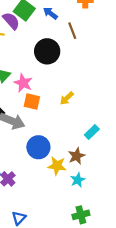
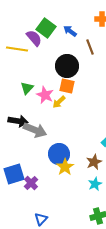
yellow arrow: (67, 98) -> (59, 102), moved
orange square: (32, 101) -> (67, 86), moved
yellow star: (57, 166) -> (65, 167), moved, turned 30

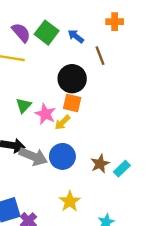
purple semicircle: (34, 38) -> (21, 33), moved
blue circle: (59, 154) -> (62, 156), moved
brown star: (94, 162) -> (100, 164), moved

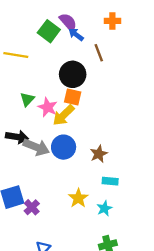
purple semicircle: (21, 33) -> (68, 22), moved
yellow arrow: (62, 122) -> (64, 115), size x1.5
cyan rectangle: (122, 169) -> (110, 181), moved, turned 49
yellow star: (70, 201) -> (78, 198), moved

